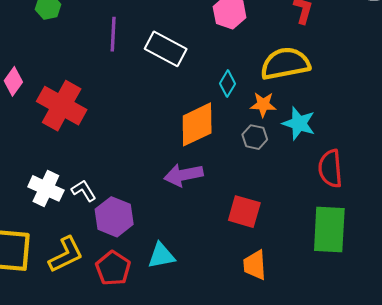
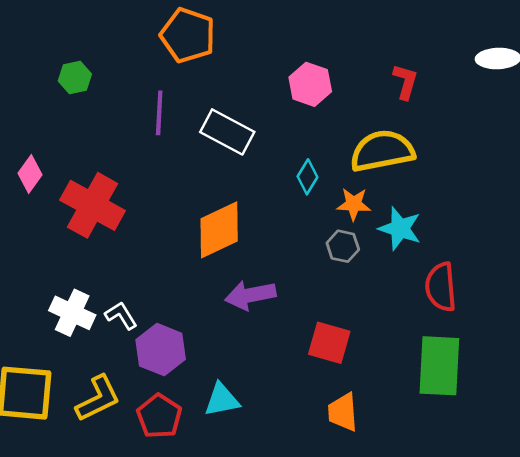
orange diamond: (197, 124) -> (219, 230), moved

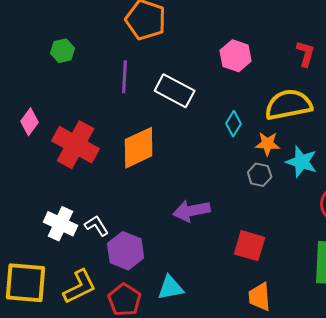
orange diamond: (219, 230) -> (139, 148), moved

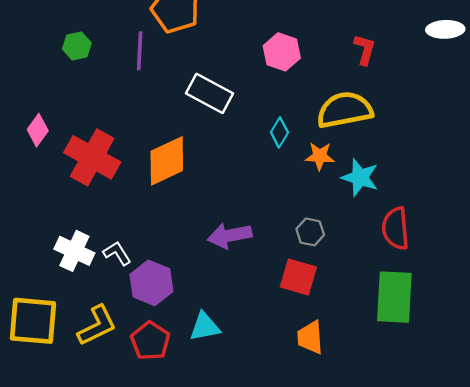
purple line: (125, 77) -> (140, 51), moved
gray hexagon: (260, 175) -> (310, 232), moved

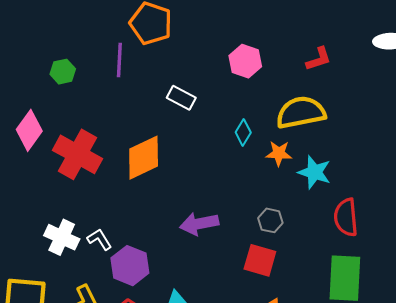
green hexagon: (77, 46) -> (63, 72), moved
red L-shape: (365, 50) -> (319, 59), turned 56
white rectangle: (210, 93) -> (181, 98), size x0.7
pink diamond: (38, 130) -> (29, 130), size x1.4

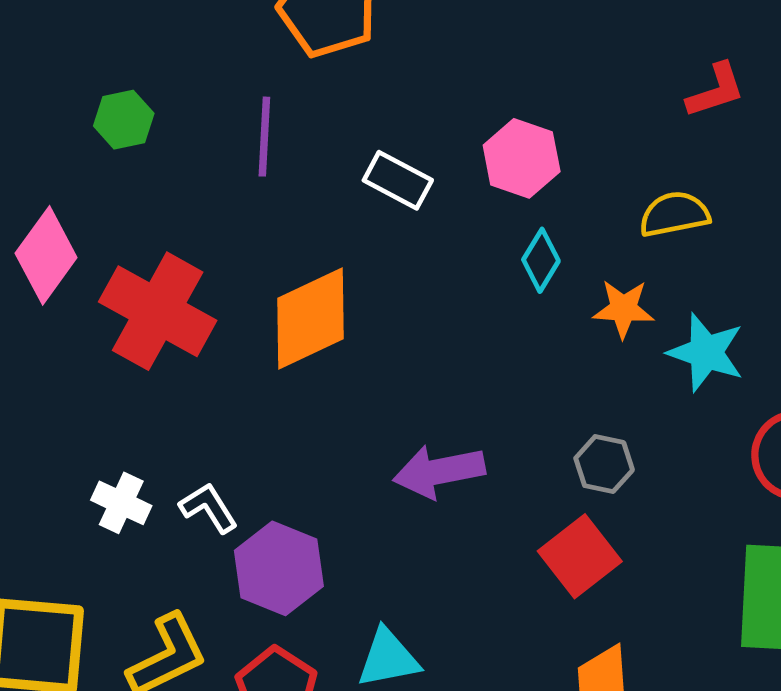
purple line: (119, 60) -> (264, 137), moved
pink hexagon: (245, 61) -> (522, 158), moved
yellow semicircle: (301, 112) -> (674, 214), size x0.6
white cross: (62, 237) -> (121, 503), size x0.7
red square: (260, 260) -> (580, 556), turned 36

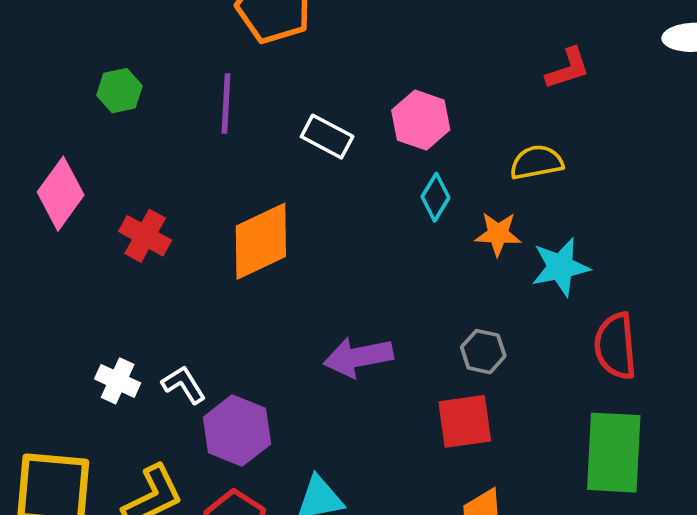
red cross: (158, 311) -> (145, 236), size x0.6
cyan star: (706, 352) -> (560, 267), turned -30
red square: (580, 556) -> (465, 421), turned 30

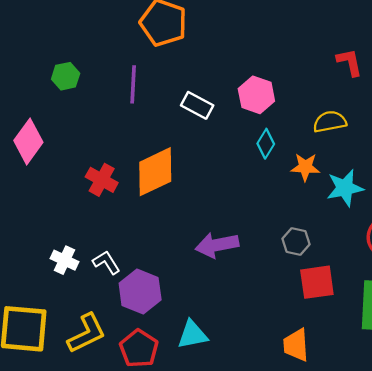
red L-shape: (568, 69) -> (350, 62), turned -84
red cross: (145, 236) -> (102, 180), moved
red square: (465, 421) -> (317, 282), moved

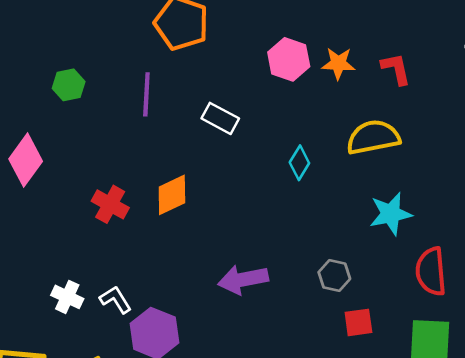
pink hexagon: (256, 95) -> (289, 59), moved
yellow semicircle: (330, 122) -> (373, 137), size x1.4
orange star: (305, 167) -> (338, 63), moved
orange diamond: (155, 172) -> (172, 195), size x0.7
red square: (317, 282) -> (358, 322), size x0.7

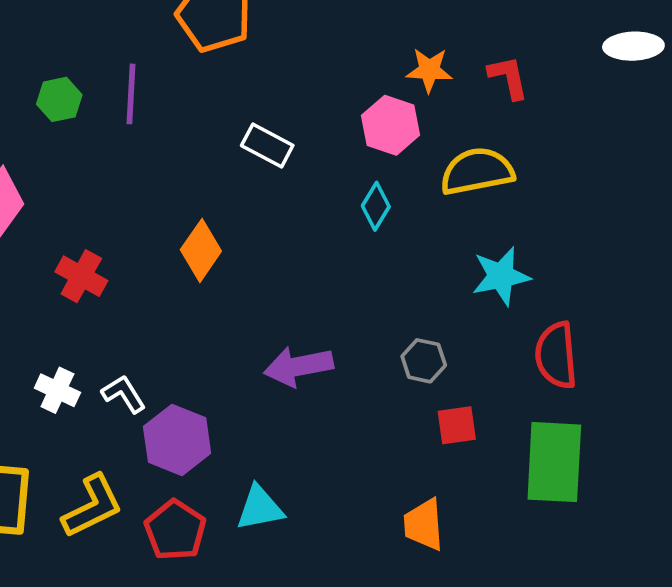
pink hexagon: (289, 59) -> (391, 125), moved
purple line: (146, 94) -> (131, 94), moved
orange diamond: (172, 195) -> (201, 250), turned -30
red cross: (110, 204) -> (81, 276), moved

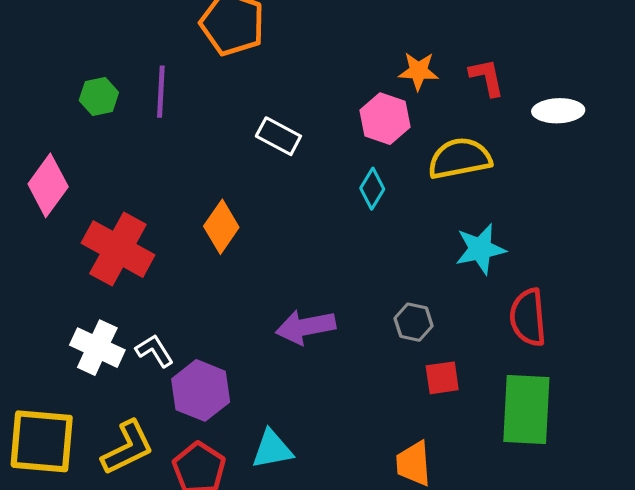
white ellipse: (633, 46) -> (558, 111), moved
red cross: (81, 276) -> (118, 249), size x1.6
white cross: (57, 390) -> (97, 348), size x1.4

